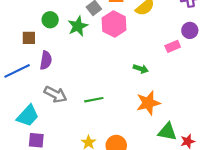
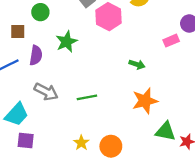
green star: (78, 26) -> (67, 42), moved

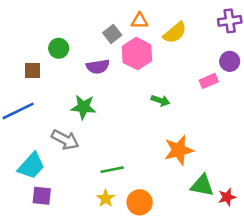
green star: (67, 42) -> (83, 107), moved, turned 30
purple semicircle: (36, 55) -> (98, 67), moved, turned 72
green arrow: (137, 64) -> (160, 101), moved
green line: (87, 97) -> (112, 170), moved

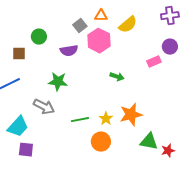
green line: (112, 170) -> (80, 120), moved
yellow star: (106, 198) -> (106, 119), moved
orange circle: (140, 202) -> (101, 142), moved

